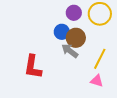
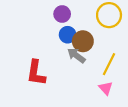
purple circle: (74, 13) -> (62, 14), moved
pink triangle: (97, 81) -> (106, 88), turned 32

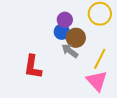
purple circle: (62, 14) -> (65, 20), moved
pink triangle: (106, 88) -> (97, 81), size x1.6

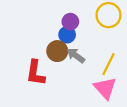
brown circle: (76, 38) -> (57, 51), moved

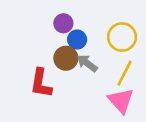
yellow circle: (108, 15) -> (122, 37), moved
purple circle: (70, 22) -> (63, 23), moved

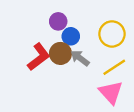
yellow line: (124, 73) -> (114, 67), turned 30
red L-shape: (41, 83) -> (39, 57), moved, turned -136

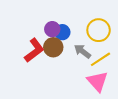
purple circle: (58, 21) -> (52, 29), moved
gray arrow: (80, 58) -> (82, 51), moved

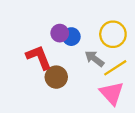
brown circle: (53, 47) -> (56, 77), moved
red L-shape: (34, 50) -> (39, 57), turned -75

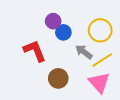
purple circle: (60, 33) -> (53, 21), moved
brown circle: (56, 77) -> (58, 78), moved

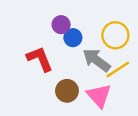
gray arrow: (84, 52) -> (97, 60), size x1.4
pink triangle: (99, 82) -> (99, 96), moved

